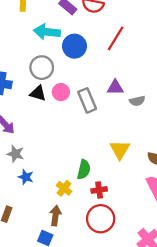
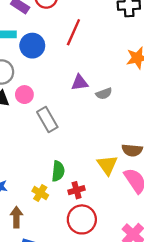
gray rectangle: (87, 100) -> (47, 120), moved
yellow triangle: (120, 150) -> (107, 165), moved
brown arrow: (55, 216) -> (16, 217), moved

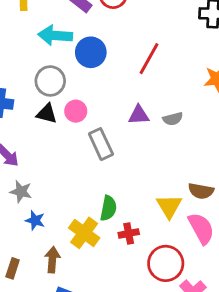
red line: (73, 32) -> (149, 59), moved
purple triangle: (80, 83) -> (139, 115), moved
yellow cross: (40, 193) -> (84, 233), size x1.5
red circle: (82, 219) -> (166, 263), moved

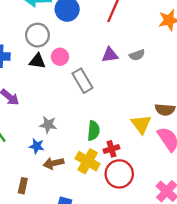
gray star: (21, 192) -> (48, 125), moved
yellow cross: (84, 233) -> (88, 161), moved
brown arrow: (52, 260) -> (54, 163), moved, turned -102
red circle: (166, 263) -> (119, 174), moved

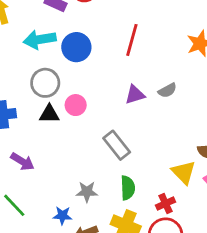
gray rectangle: (82, 81) -> (117, 145), moved
gray star: (48, 125) -> (87, 192), moved
red cross: (111, 149) -> (166, 204), moved

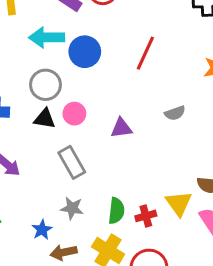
purple triangle: (135, 95) -> (121, 128), moved
gray rectangle: (117, 145) -> (72, 162), moved
red cross: (166, 204) -> (146, 216), moved
blue star: (62, 216) -> (42, 230), turned 30

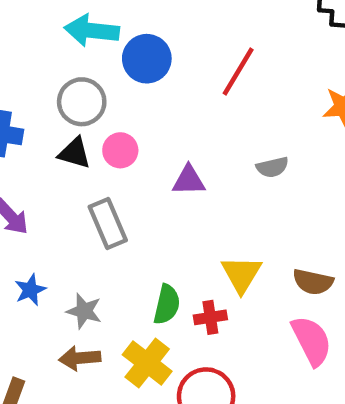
yellow triangle: (179, 203) -> (241, 274), moved
gray star: (72, 208) -> (84, 311), moved
blue star: (42, 230) -> (30, 290), moved

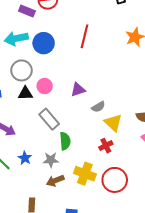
gray semicircle: (272, 167) -> (98, 107), moved
green semicircle: (167, 304) -> (65, 141), moved

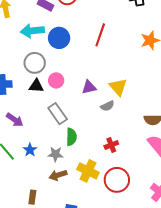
yellow triangle: (113, 123) -> (118, 87), moved

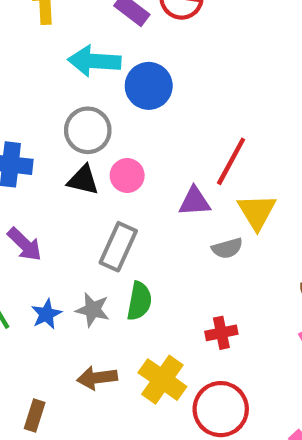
red line: (100, 35) -> (231, 161), moved
gray rectangle: (58, 114) -> (118, 247), turned 50
gray star: (55, 154) -> (93, 310), moved

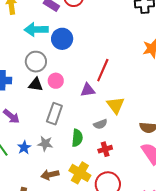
yellow triangle: (257, 212) -> (116, 105), moved
gray semicircle: (227, 248) -> (100, 124), moved
green semicircle: (139, 301) -> (77, 138), moved

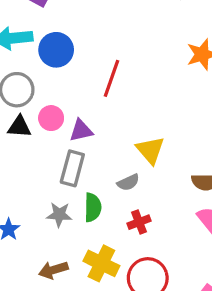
red line: (103, 70) -> (111, 78), moved
purple triangle: (88, 90) -> (81, 131), moved
gray rectangle: (54, 114) -> (72, 168), moved
gray star: (45, 144) -> (59, 215), moved

